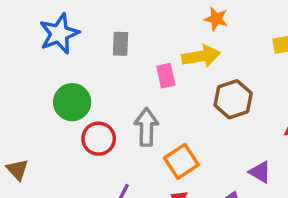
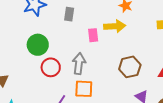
brown hexagon: (233, 99) -> (130, 67), moved
orange square: (181, 161) -> (84, 89), moved, turned 30

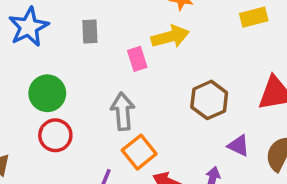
red circle: (51, 67) -> (55, 135), moved
orange square: (84, 89) -> (139, 152), turned -30

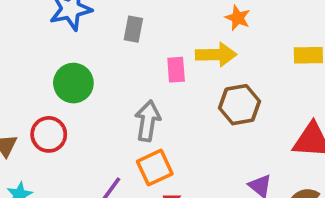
brown hexagon: (209, 100) -> (239, 105), moved
red circle: (55, 135) -> (49, 134), moved

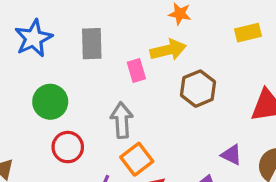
gray rectangle: (133, 29) -> (92, 44), size x1.4
red circle: (49, 134) -> (68, 147), moved

